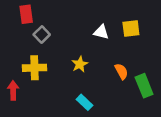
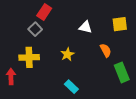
red rectangle: (26, 14) -> (44, 12), moved, turned 42
yellow square: (131, 29) -> (120, 24), moved
orange semicircle: (121, 71) -> (106, 50), moved

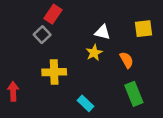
yellow star: (67, 54) -> (94, 53), moved
yellow cross: (29, 57) -> (54, 72), moved
green rectangle: (122, 72) -> (134, 94), moved

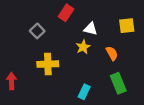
red rectangle: (53, 14) -> (66, 13), moved
cyan rectangle: (86, 103) -> (84, 92), moved, turned 72

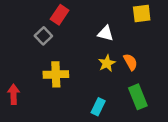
red rectangle: (66, 13) -> (60, 15), moved
yellow square: (127, 26) -> (142, 13), moved
yellow star: (83, 47) -> (107, 63), moved

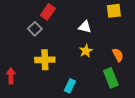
orange semicircle: (130, 62) -> (118, 55), moved
cyan rectangle: (98, 107) -> (70, 86), moved

